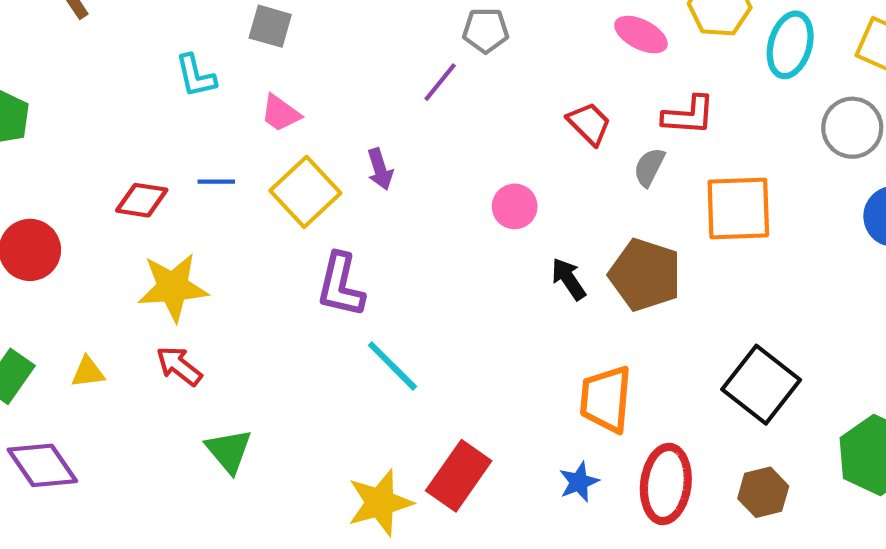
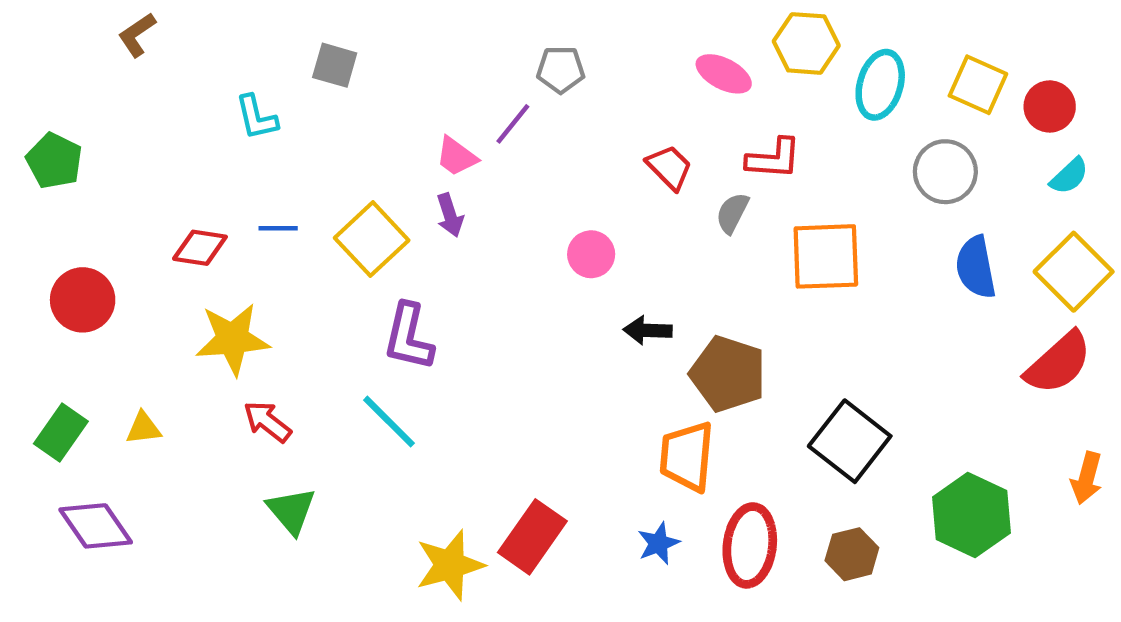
pink trapezoid: (281, 113) -> (456, 156), moved
brown pentagon: (645, 275) -> (728, 374), moved
black arrow: (568, 279) -> (648, 330), turned -54
red arrow: (179, 366) -> (267, 422), moved
cyan line: (392, 366) -> (389, 422), moved

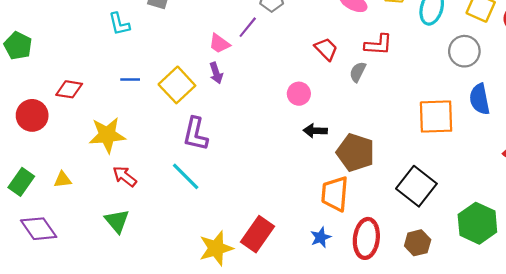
red diamond: (200, 248) -> (69, 89), moved
pink circle: (591, 254) -> (299, 94), moved
orange square: (826, 256) -> (436, 117), moved
green triangle: (291, 511) -> (117, 221), moved

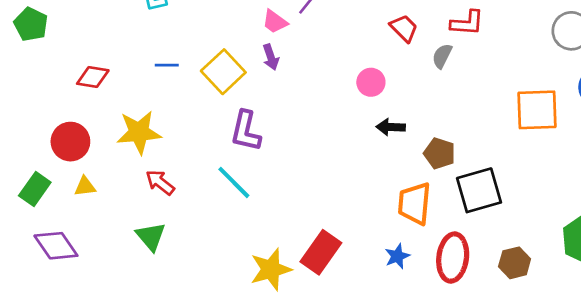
red circle: (32, 115) -> (70, 142), moved
brown pentagon: (355, 152) -> (439, 153), size x0.7
black square: (416, 186) -> (479, 190), moved, turned 36

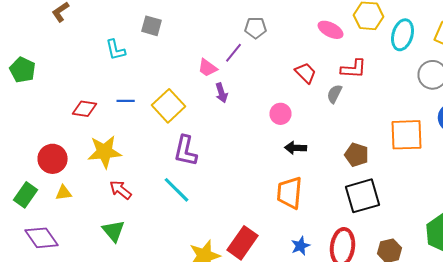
purple arrow: (271, 57) -> (222, 93), moved
red diamond: (93, 77) -> (84, 109), moved
brown pentagon: (439, 153) -> (356, 155), moved
orange trapezoid: (414, 203) -> (290, 193), moved

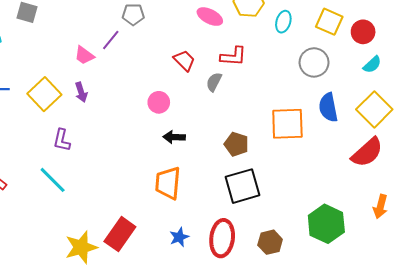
cyan ellipse: (402, 35) -> (283, 22), size x0.7
purple arrow: (222, 93) -> (81, 92), moved
purple L-shape: (186, 151) -> (62, 140), size x0.7

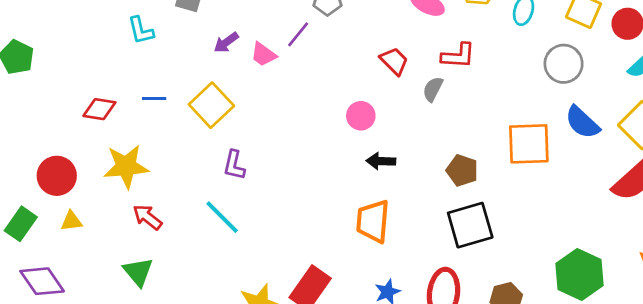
purple arrow: (81, 92) -> (226, 42), moved, turned 72
blue semicircle: (328, 107) -> (582, 122), turned -36

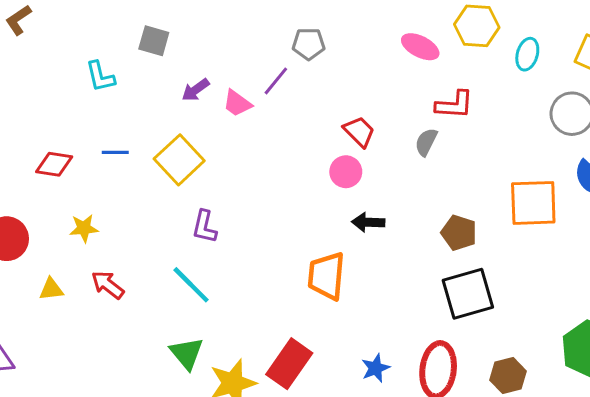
red trapezoid: (394, 61) -> (359, 132), moved
yellow star: (126, 166) -> (84, 228), size x0.6
yellow triangle: (71, 221) -> (51, 289), moved
orange trapezoid: (373, 221) -> (326, 276), moved
green triangle: (138, 272) -> (187, 353), moved

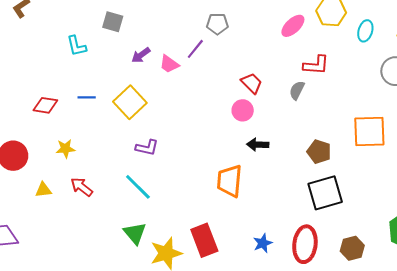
pink ellipse: (420, 47) -> (293, 26), turned -70
purple L-shape: (204, 227) -> (147, 148), turned -90
red rectangle: (289, 364) -> (204, 240), turned -56

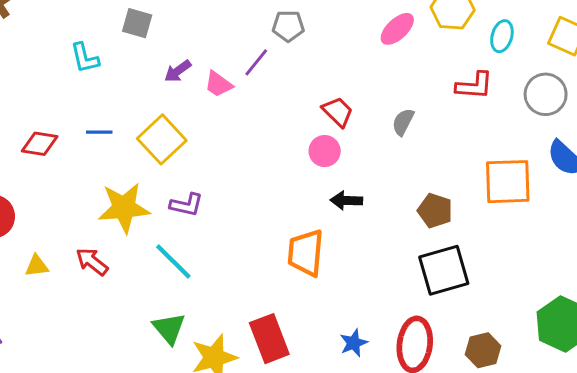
red L-shape: (316, 65) -> (474, 86), moved
yellow star: (65, 149) -> (124, 208), moved, size x1.8

